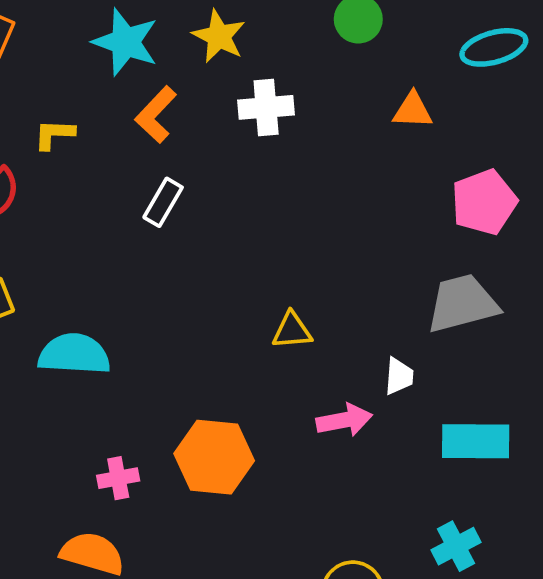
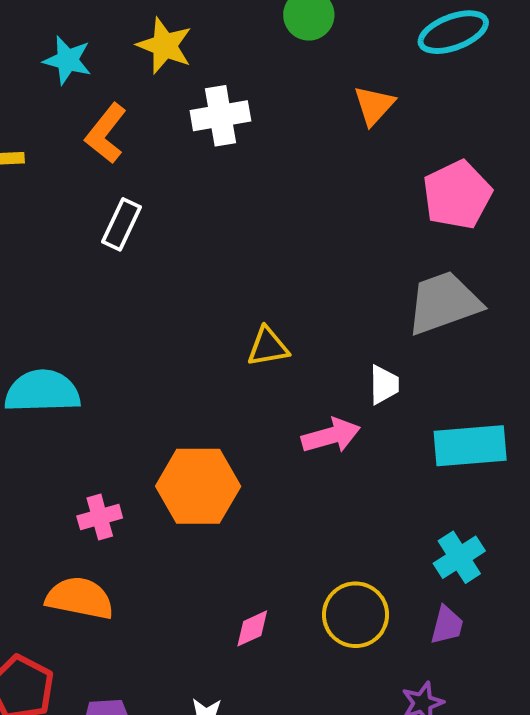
cyan star: (126, 42) -> (67, 60), size x0.7
orange triangle: (413, 110) -> (374, 105), turned -45

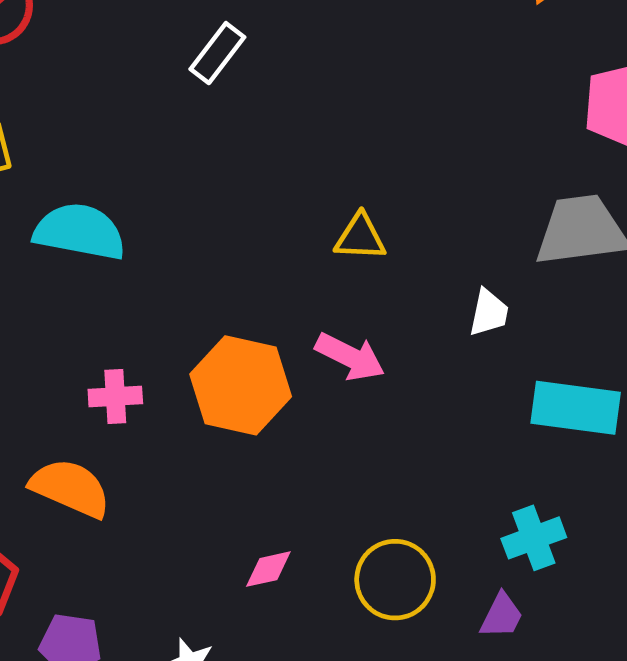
pink arrow: (331, 436) -> (350, 357), moved, turned 30

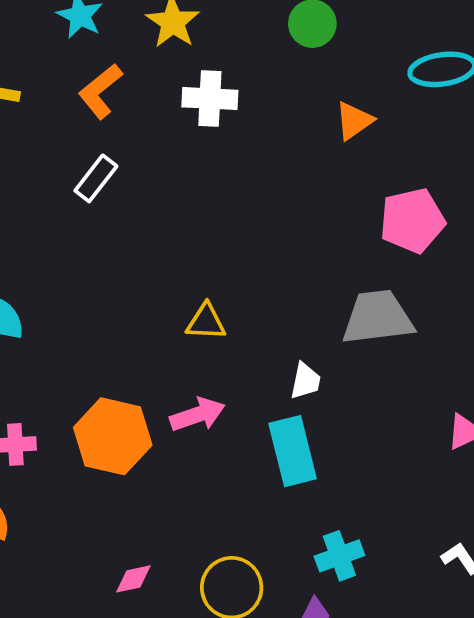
pink arrow: (350, 357) -> (198, 415), turned -46
cyan rectangle: (576, 408) -> (293, 451), moved, turned 68

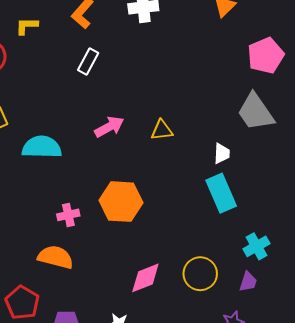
gray trapezoid: (378, 318) -> (256, 112), turned -108
pink arrow: (198, 415) -> (109, 127), moved
pink diamond: (133, 579) -> (145, 278), size x1.6

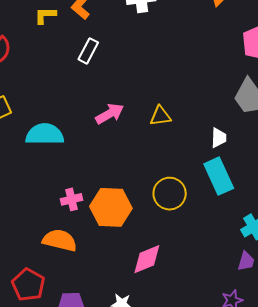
yellow L-shape: (27, 26) -> (45, 15), moved
orange hexagon: (121, 202) -> (111, 207), moved
yellow circle: (200, 274) -> (170, 194), moved

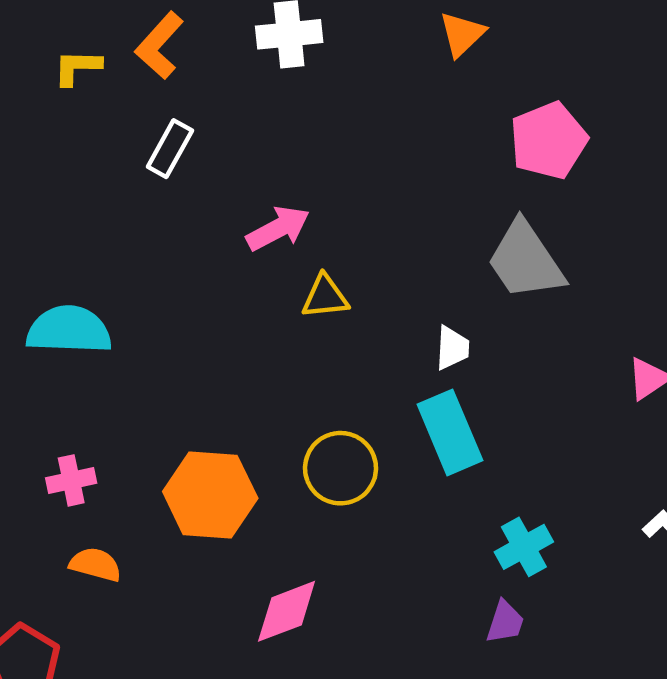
pink arrow: (110, 114) -> (278, 228), moved
pink cross: (71, 199) -> (71, 480), moved
orange semicircle: (60, 240) -> (95, 565), size x0.7

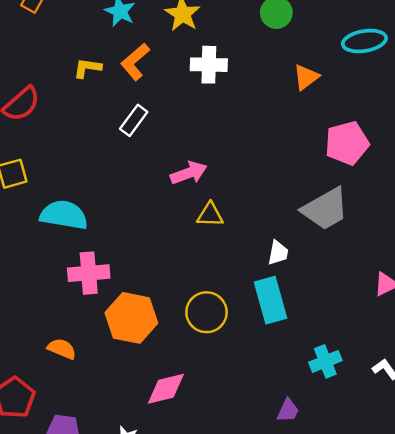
gray trapezoid: (525, 261) -> (325, 209), turned -93
pink cross: (71, 480) -> (89, 273), moved, size x1.5
cyan cross: (524, 547) -> (325, 361), moved

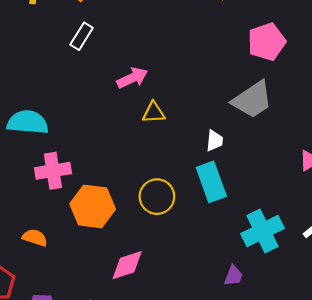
cyan cross: (325, 361) -> (262, 231), size x1.5

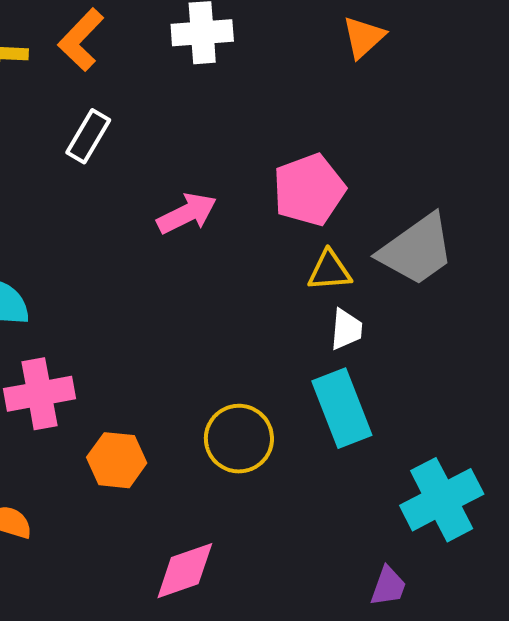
pink pentagon: (267, 42) -> (309, 190), moved
yellow triangle: (154, 112) -> (329, 271), moved
orange hexagon: (93, 206) -> (117, 460), size x0.7

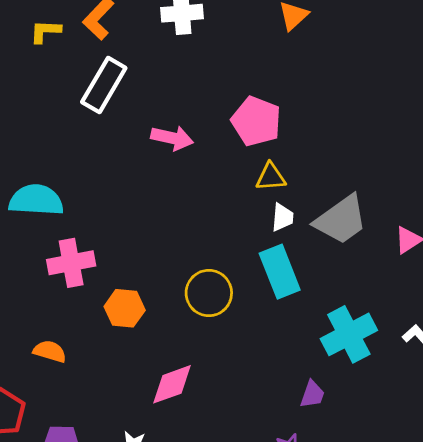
white rectangle: (88, 136) -> (104, 85), size x1.5
pink pentagon: (309, 190) -> (256, 121), turned -30
pink arrow: (187, 213) -> (172, 138), turned 39
gray trapezoid: (417, 250) -> (341, 220), moved

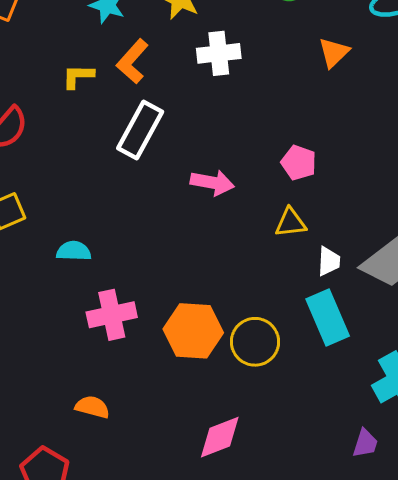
pink pentagon: (256, 121) -> (299, 163), size x0.7
yellow triangle: (271, 177) -> (291, 223), moved
cyan semicircle: (36, 200) -> (74, 251), size x0.6
orange hexagon: (125, 308) -> (193, 331), moved, size x1.4

